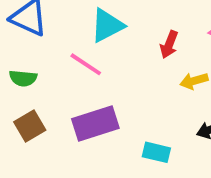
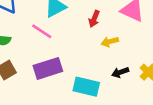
cyan rectangle: (156, 152) -> (86, 87), size x1.5

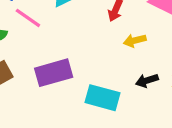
pink line: (42, 31) -> (28, 18), moved

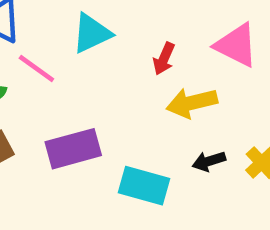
yellow arrow: (135, 40) -> (192, 103), size x1.5

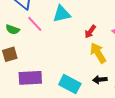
yellow arrow: (192, 103) -> (98, 53), turned 60
purple rectangle: (73, 149) -> (30, 78), moved

